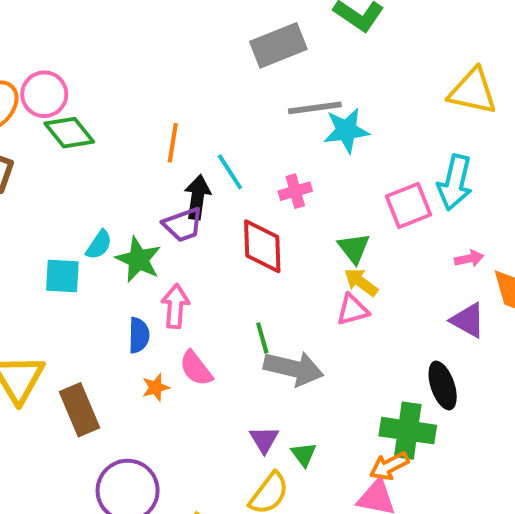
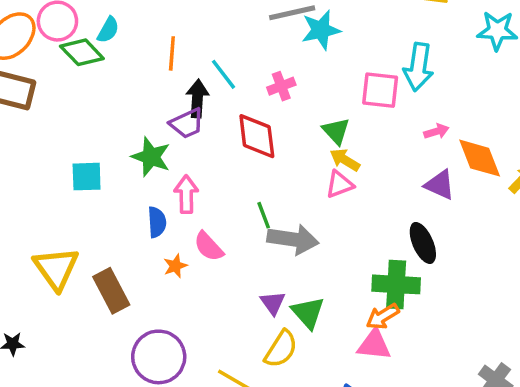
pink square: (408, 205) -> (380, 90), turned 33
cyan semicircle: (99, 245) -> (108, 30), moved
green triangle: (304, 454) -> (308, 313), size x1.5

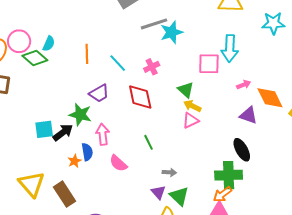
black arrow: (197, 98) -> (63, 133), moved, turned 55
gray arrow: (293, 239) -> (169, 172), moved, size x0.5
orange star: (175, 266) -> (74, 161), moved

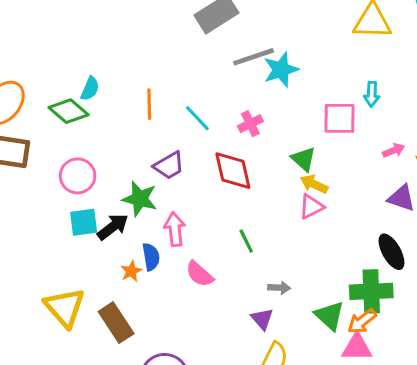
pink circle: (19, 41) -> (78, 176), moved
cyan arrow: (230, 48) -> (372, 94), size x0.6
green triangle: (179, 196) -> (329, 316), moved

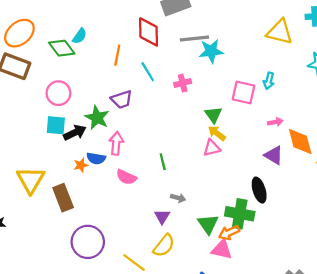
red diamond: (233, 171) -> (149, 32), moved
blue semicircle: (151, 257) -> (96, 158), turned 96
pink semicircle: (200, 274) -> (126, 177), turned -30

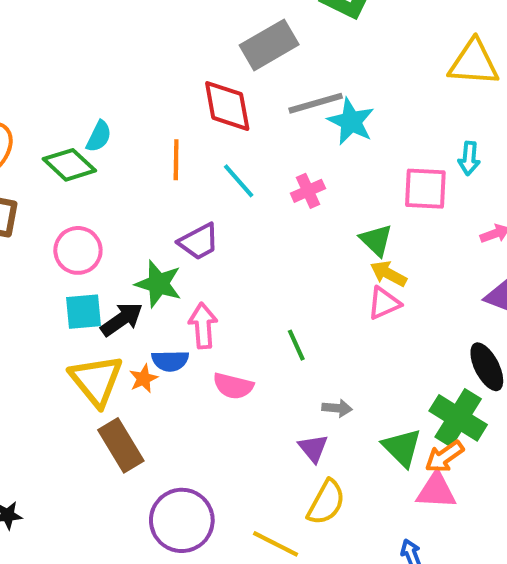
cyan star: (211, 51) -> (351, 121), turned -30
yellow triangle: (31, 180) -> (96, 380), moved
green cross: (240, 214) -> (458, 418), turned 32

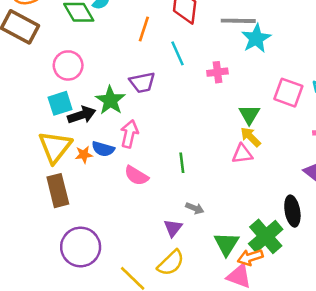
cyan square: (84, 312) -> (60, 103), turned -30

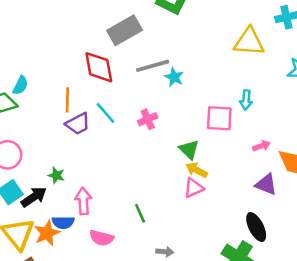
cyan star: (256, 38) -> (174, 77), size x0.7
purple trapezoid: (142, 82) -> (78, 124), moved
green star: (110, 100) -> (56, 175), size x0.6
orange star: (84, 155) -> (47, 233), size x1.5

